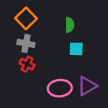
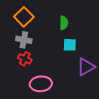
purple triangle: (87, 86) -> (86, 67), moved
pink ellipse: (60, 88) -> (41, 84), moved

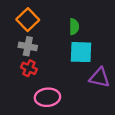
cyan square: (70, 45) -> (81, 52), size x1.5
purple triangle: (86, 67) -> (100, 78), turned 42

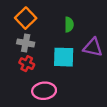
cyan square: (81, 52) -> (64, 57), moved
purple triangle: (100, 78) -> (93, 47), moved

